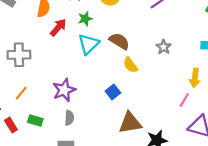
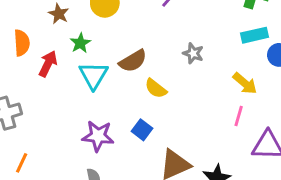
brown semicircle: (119, 41) -> (133, 61), turned 132
yellow arrow: (195, 78) -> (245, 83), turned -42
purple star: (64, 90) -> (98, 136), moved, turned -30

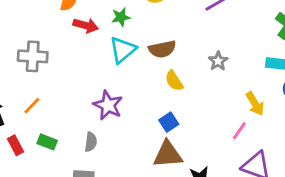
red arrow: (48, 64) -> (86, 25), turned 60
blue square: (142, 130) -> (169, 122), moved

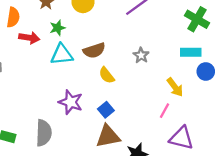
cyan triangle: (123, 50) -> (62, 54), turned 40
purple star: (108, 105) -> (71, 102), moved
gray semicircle: (91, 142) -> (44, 133), size x1.6

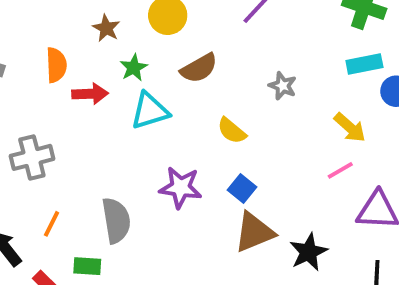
brown semicircle: (94, 50) -> (199, 68), moved
pink line: (165, 111) -> (340, 170), turned 42
gray semicircle: (44, 133) -> (116, 220), moved

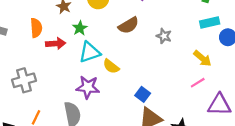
brown semicircle: (199, 68) -> (129, 25), moved
yellow semicircle: (232, 131) -> (111, 66), moved
purple star: (181, 187) -> (88, 87), moved

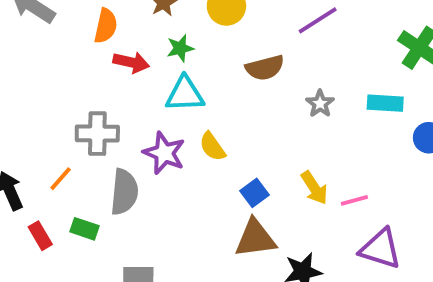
cyan rectangle: (210, 23) -> (385, 103), moved
yellow arrow: (202, 58) -> (314, 188), moved
yellow semicircle: (111, 66) -> (212, 147), moved
gray cross: (24, 80) -> (97, 134), moved

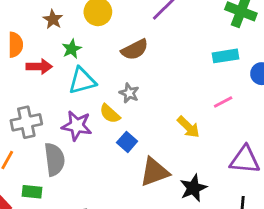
gray star: (320, 104) -> (129, 93), moved
blue square: (255, 193) -> (127, 142), moved
pink line: (354, 200) -> (223, 102), moved

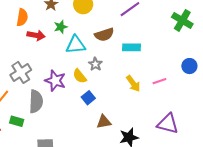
cyan rectangle: (225, 56) -> (132, 47), moved
cyan triangle: (82, 81) -> (76, 45), moved
gray cross: (26, 122) -> (21, 72), turned -30
yellow arrow: (188, 127) -> (133, 84), moved
brown triangle: (154, 172) -> (104, 122), size x0.7

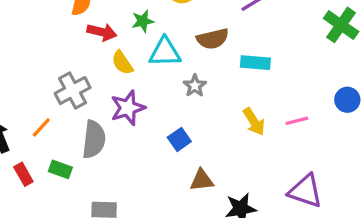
yellow semicircle: (80, 76) -> (122, 63), moved
purple star: (55, 81) -> (128, 108), turned 30

